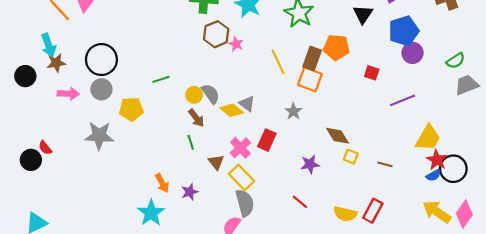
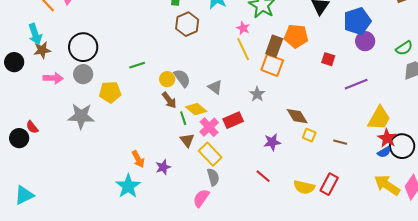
pink star: (236, 44) -> (243, 28), moved
yellow diamond: (232, 110) -> (196, 109), moved
red rectangle: (267, 140) -> (233, 120), turned 42
green line: (191, 142) -> (183, 118), moved
gray semicircle: (245, 203) -> (213, 177), size x0.7

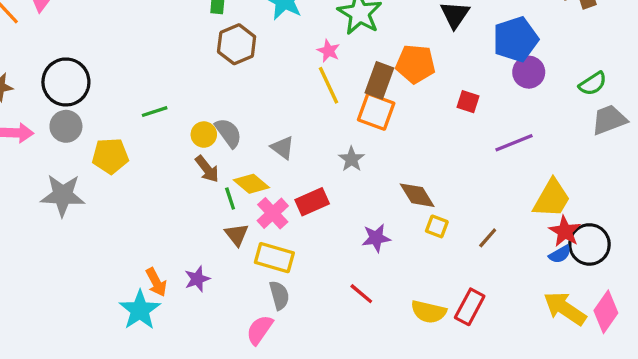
brown line: (340, 142) -> (488, 238), turned -64
yellow rectangle: (210, 154) -> (274, 258), turned -30
orange arrow: (138, 159) -> (156, 282), moved

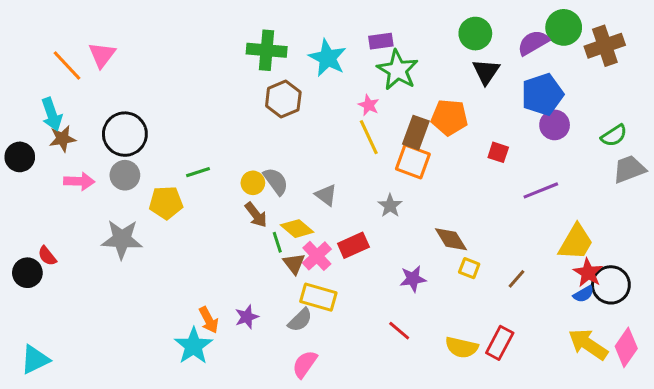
green line: (155, 112) -> (198, 172), moved
brown triangle: (237, 235) -> (294, 264), moved
gray semicircle: (279, 295) -> (300, 320), moved, turned 60

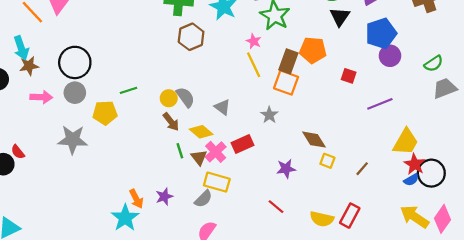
green line: (277, 242) -> (180, 151), moved

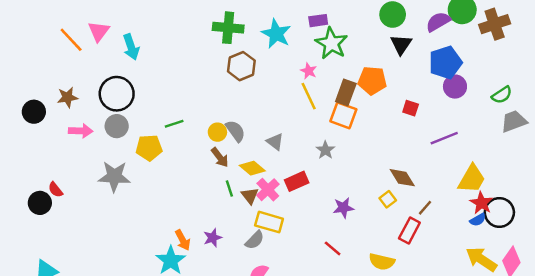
cyan arrow: (21, 48) -> (131, 47), moved
brown diamond: (314, 140) -> (402, 178), moved
yellow square: (327, 161) -> (388, 199), turned 32
red rectangle: (350, 216) -> (409, 230), moved

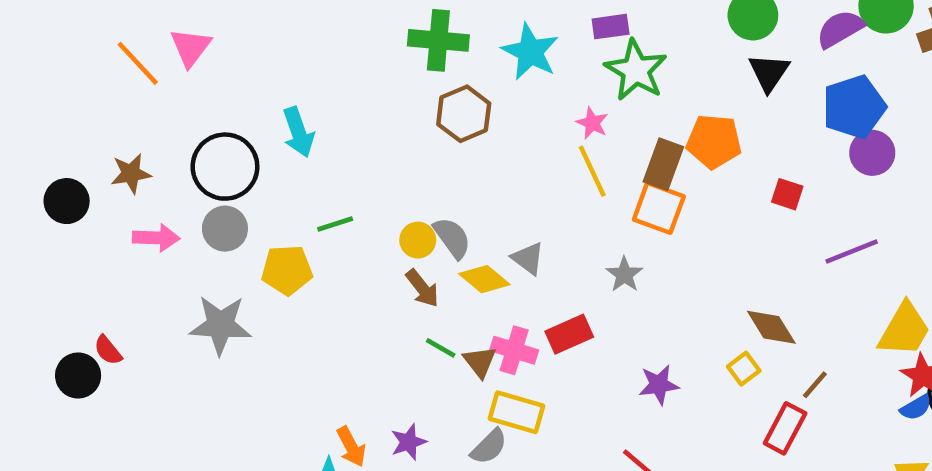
cyan arrow: (131, 47) -> (298, 132), moved
yellow diamond: (252, 168) -> (484, 279), moved
green line: (229, 188) -> (441, 348), turned -42
pink cross: (268, 190) -> (514, 350), turned -30

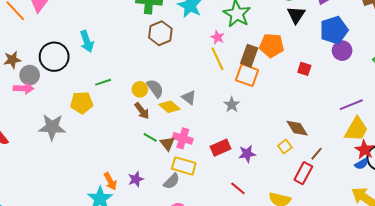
gray circle: (225, 229) -> (30, 75), moved
purple line: (852, 252) -> (351, 105), moved
red rectangle: (569, 334) -> (221, 148), moved

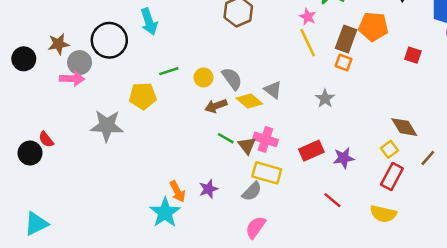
orange square: (247, 75) -> (344, 63), size x0.6
yellow circle: (140, 89) -> (204, 77), moved
brown arrow: (142, 111) -> (216, 106), turned 108
red rectangle: (303, 173) -> (392, 177), moved

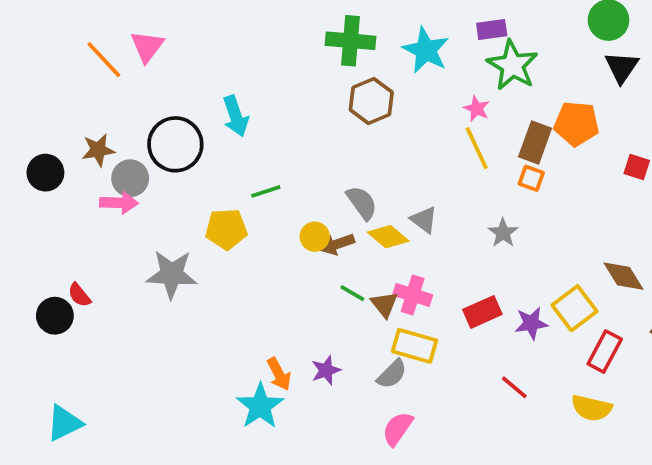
yellow circle: (204, 77) -> (315, 237), moved
yellow square: (389, 149) -> (575, 308), moved, size x1.6

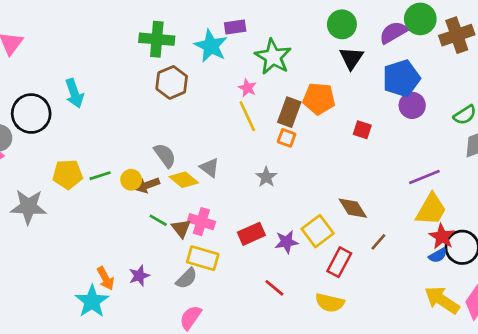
purple rectangle: (492, 29) -> (235, 27), moved
green line: (266, 191) -> (100, 176), moved

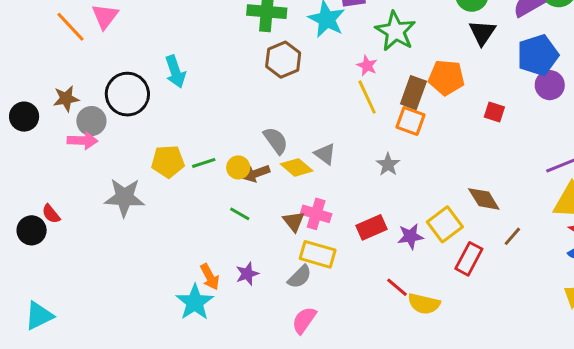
orange square: (287, 138) -> (410, 121), size x1.4
green line: (158, 220) -> (240, 214), moved
yellow semicircle: (330, 303) -> (424, 304), moved

